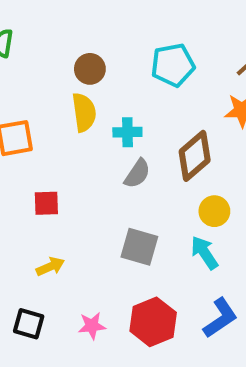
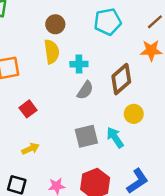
red square: (46, 203) -> (28, 109), turned -35
gray square: (139, 247) -> (86, 136), turned -30
cyan arrow: (205, 253) -> (115, 138), moved

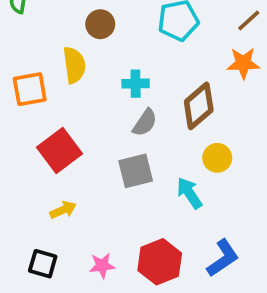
yellow semicircle: (52, 52) -> (74, 65), moved
red square: (28, 109) -> (59, 150), size x1.6
gray square: (86, 136) -> (136, 171), moved

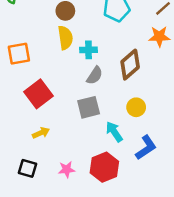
yellow semicircle: (74, 65) -> (65, 38), moved
yellow circle: (217, 158) -> (136, 107), moved
cyan arrow: (189, 193) -> (114, 132), moved
blue L-shape: (223, 258) -> (146, 148), moved

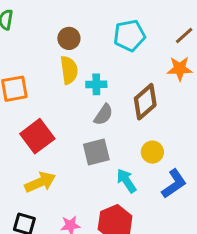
yellow arrow: (41, 133) -> (40, 182), size x1.5
blue L-shape: (146, 148) -> (174, 184), moved

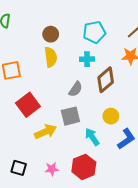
cyan cross: (96, 84) -> (87, 59), moved
yellow arrow: (40, 182) -> (46, 132), moved

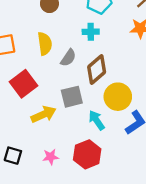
yellow semicircle: (51, 57) -> (45, 44), moved
brown diamond: (106, 80) -> (97, 70), moved
gray semicircle: (76, 89) -> (68, 58), moved
yellow circle: (111, 116) -> (118, 97), size x1.5

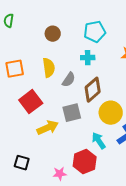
cyan arrow: (97, 120) -> (99, 141), moved
pink star: (51, 157) -> (60, 174), moved

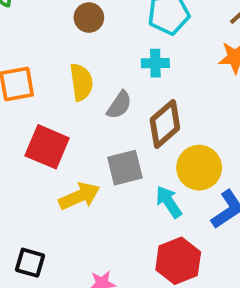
red square: (31, 102) -> (47, 147), turned -30
cyan arrow: (99, 141) -> (169, 202), moved
red hexagon: (85, 162) -> (178, 261), moved

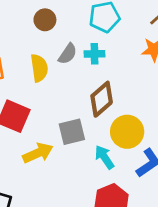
gray semicircle: (119, 105) -> (68, 54), moved

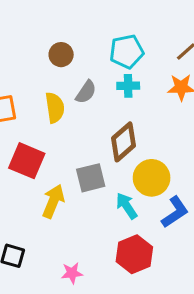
cyan cross: (95, 54) -> (128, 86), moved
yellow arrow: (38, 153) -> (53, 201), turned -44

